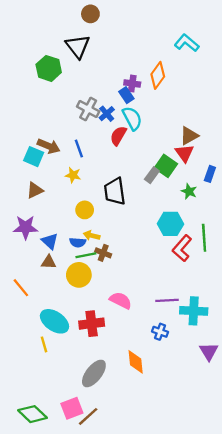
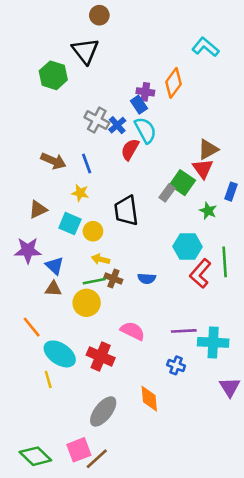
cyan square: (34, 157) -> (70, 224), moved
blue semicircle: (78, 242) -> (147, 279), moved
orange line: (21, 288) -> (32, 327), moved
red cross: (92, 324) -> (101, 356), turned 30

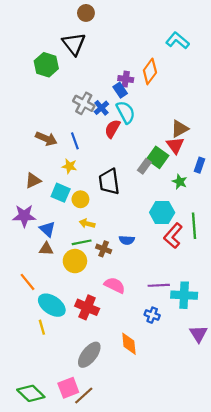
brown cross: (113, 279) -> (104, 249), moved

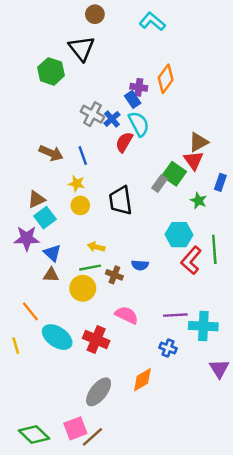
cyan L-shape: (177, 41) -> (152, 22), moved
cyan square: (61, 193) -> (45, 218), moved, turned 30
yellow circle: (80, 199) -> (80, 205), moved
yellow line: (42, 327) -> (16, 346), moved
orange diamond: (129, 344) -> (142, 380), turned 65

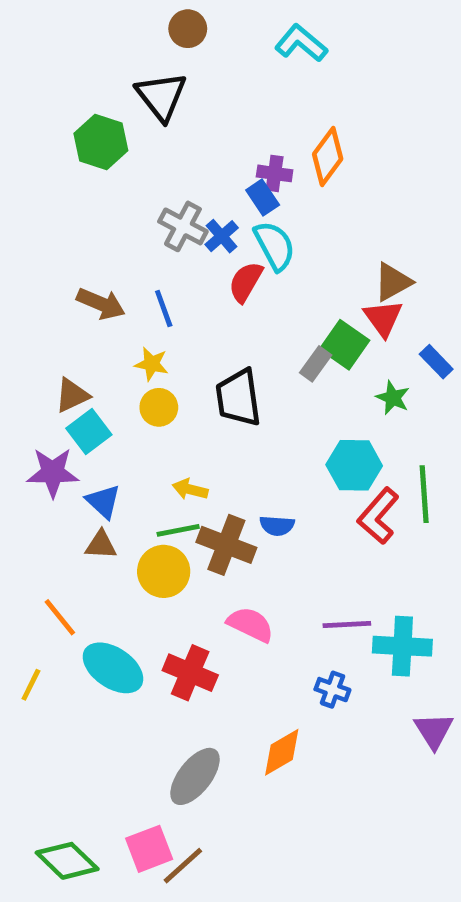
blue rectangle: (220, 182) -> (436, 362), turned -63
brown cross: (114, 275) -> (226, 545), size x1.6
yellow line: (16, 346) -> (31, 685), turned 42

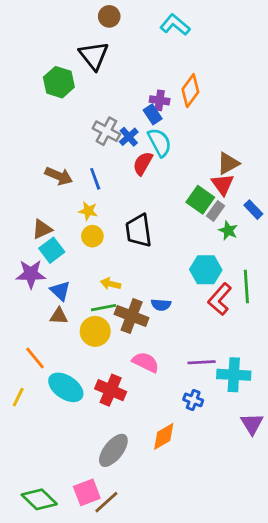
gray rectangle: (316, 364) -> (216, 211), moved

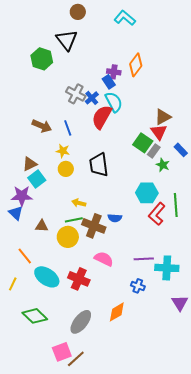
red semicircle: (143, 163) -> (102, 117), size x1.4
blue triangle: (60, 291) -> (16, 213), moved
green diamond: (39, 499) -> (35, 316), moved

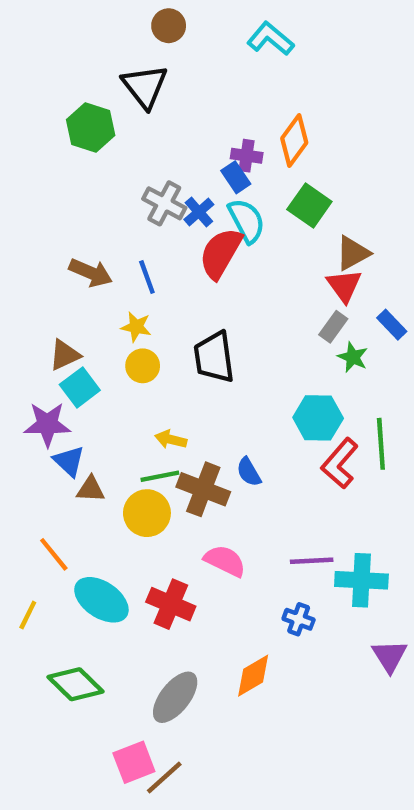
green square: (143, 143) -> (309, 206), moved
blue triangle: (16, 213) -> (69, 461), moved
blue semicircle: (115, 218) -> (249, 472), turned 56

